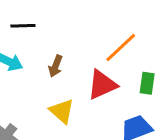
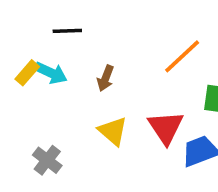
red triangle: (102, 85) -> (166, 127), moved, turned -40

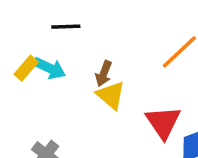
yellow triangle: (113, 131) -> (111, 95), moved

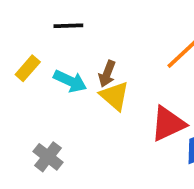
cyan arrow: (50, 68) -> (70, 81), moved
red triangle: (163, 122) -> (168, 124), turned 39

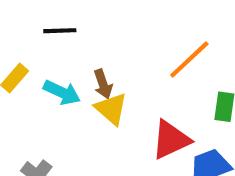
brown arrow: (107, 74) -> (103, 84), turned -40

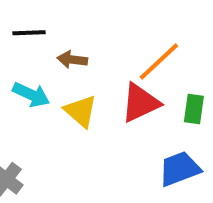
brown arrow: (103, 84) -> (72, 60), moved, turned 116
red triangle: (171, 140) -> (140, 103), moved

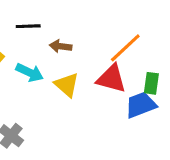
red triangle: (140, 103) -> (111, 79), turned 40
blue trapezoid: (180, 169) -> (141, 105), moved

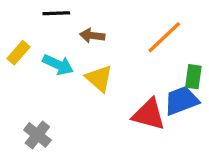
red triangle: (111, 79) -> (149, 114), moved

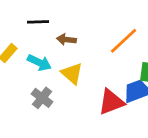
red triangle: (149, 114) -> (111, 102), turned -36
gray cross: (37, 135) -> (42, 98), moved

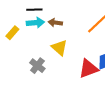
cyan arrow: (39, 63) -> (35, 23), moved, turned -30

